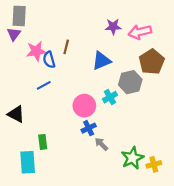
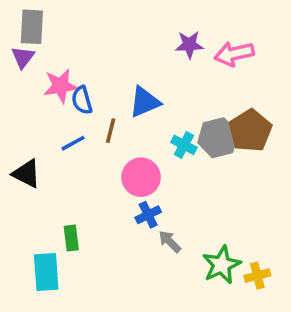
brown line: (66, 47) -> (111, 131), moved
blue triangle: (101, 61) -> (145, 102), moved
brown pentagon: (152, 62) -> (250, 131), moved
cyan cross: (110, 97) -> (184, 145), moved, turned -32
black triangle: (16, 114) -> (26, 174), moved

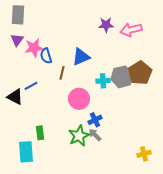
purple triangle: (23, 57) -> (17, 40), moved
blue line: (73, 143) -> (31, 86), moved
cyan cross: (184, 145) -> (103, 81), turned -32
blue cross: (148, 215) -> (95, 120), moved
green star: (222, 265) -> (79, 136), moved

